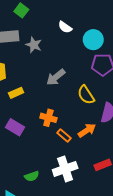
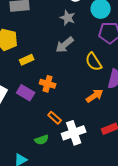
gray star: (34, 45) -> (68, 18), moved
orange cross: (48, 118) -> (48, 84), moved
orange rectangle: (64, 136) -> (55, 118), moved

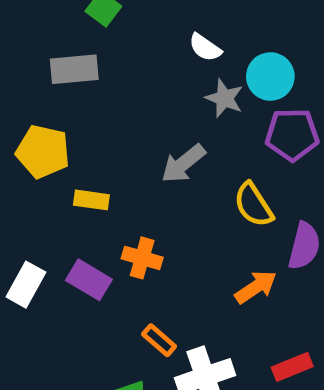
gray star: (68, 18) -> (224, 98), moved
yellow rectangle: (27, 60) -> (91, 200), turned 32

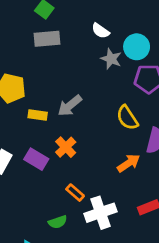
gray rectangle: (74, 69) -> (47, 39), moved
gray arrow: (183, 164) -> (70, 106), moved
orange cross: (142, 258) -> (66, 147), turned 30

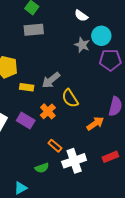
white semicircle: (100, 31) -> (81, 16), moved
yellow semicircle: (127, 118) -> (70, 98), moved

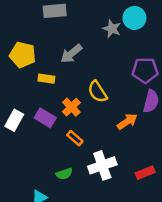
purple pentagon: (110, 60) -> (145, 70), moved
gray arrow: (51, 80) -> (71, 54), moved
orange rectangle: (55, 146) -> (75, 138), moved
red rectangle: (110, 157) -> (145, 173), moved

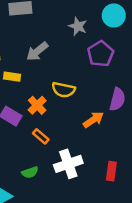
cyan circle: (134, 18) -> (114, 16), moved
purple pentagon: (145, 70) -> (101, 54), moved, turned -30
yellow semicircle: (98, 92) -> (63, 90), turned -45
red rectangle: (145, 173) -> (111, 171), turned -60

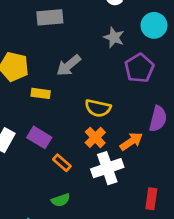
orange cross: (37, 105) -> (95, 137), moved
orange rectangle: (41, 136) -> (62, 163), moved
white cross: (68, 164) -> (107, 168), moved

